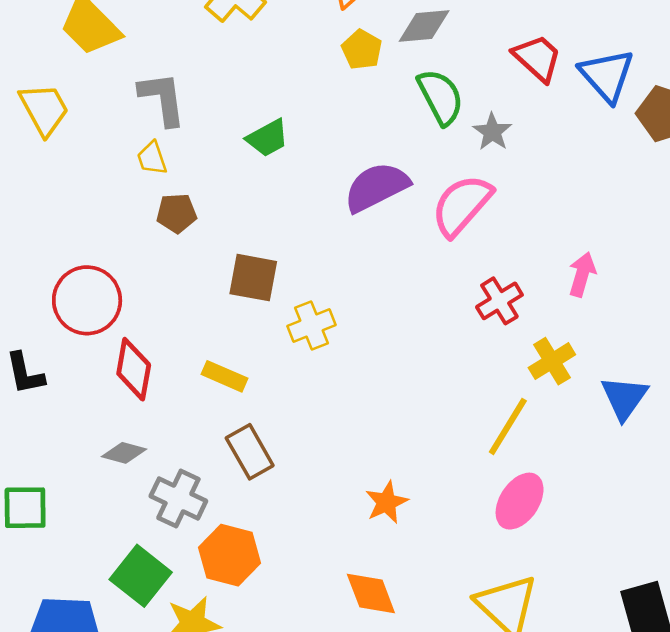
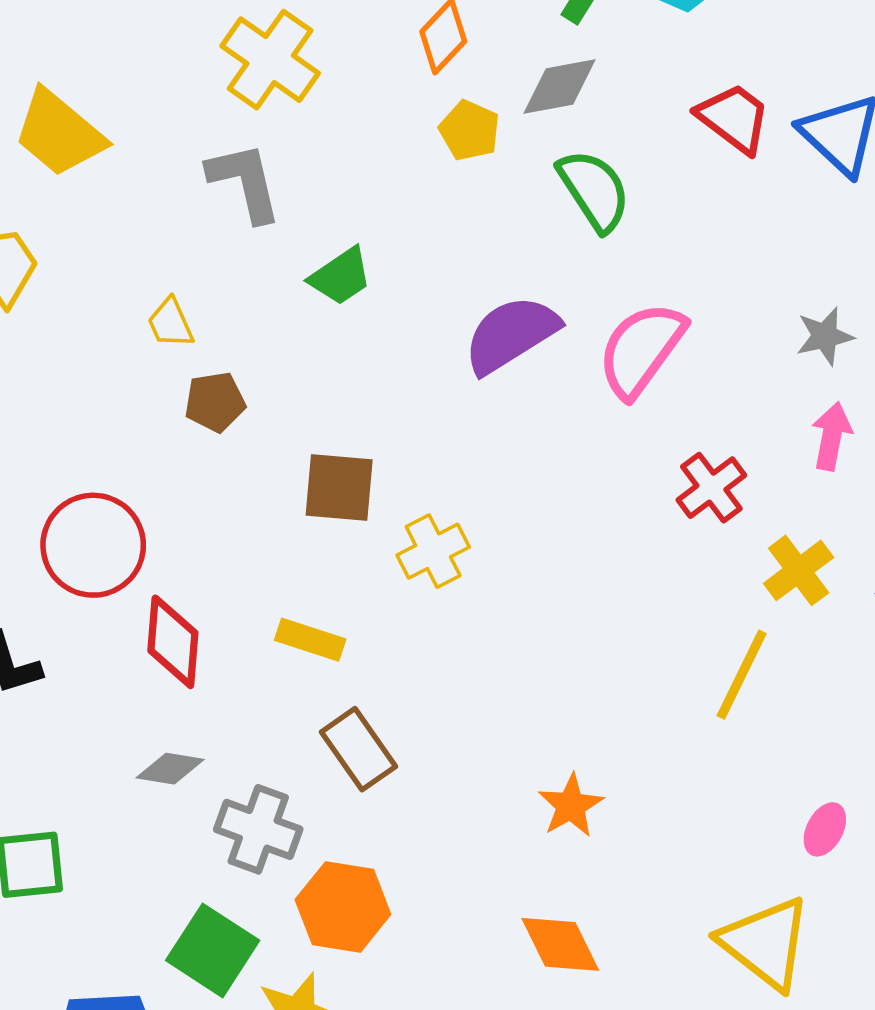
gray L-shape: (162, 99) -> (245, 182), moved
gray star: (492, 132) -> (825, 336), moved, turned 30
pink ellipse: (520, 501) -> (825, 829), moved, size x0.6

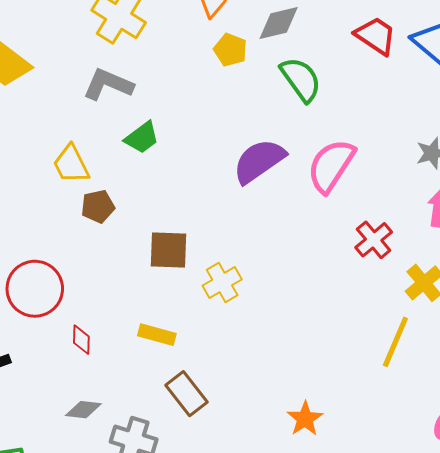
gray L-shape: (245, 182) -> (108, 84), turned -51
green trapezoid: (341, 276) -> (142, 138), moved
yellow trapezoid: (170, 323) -> (71, 164), size x1.4
red diamond: (173, 642) -> (81, 340), size x0.6

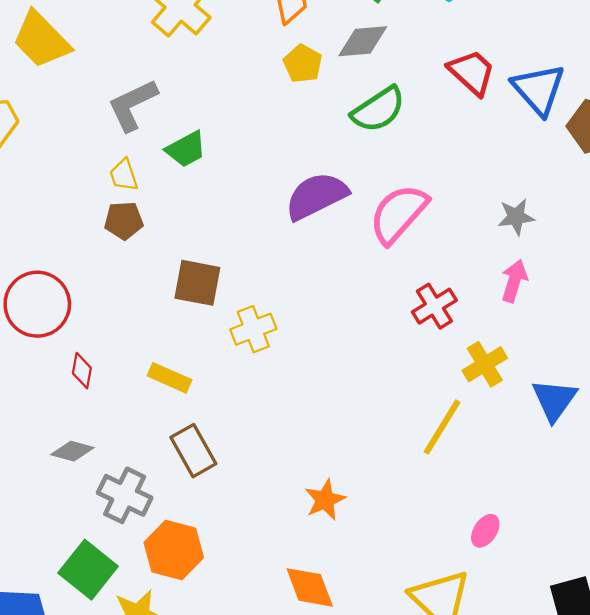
green semicircle: (301, 79) -> (378, 110), turned 84
gray L-shape: (108, 84) -> (133, 105), moved, turned -57
yellow trapezoid: (71, 164) -> (124, 175), moved, size x0.7

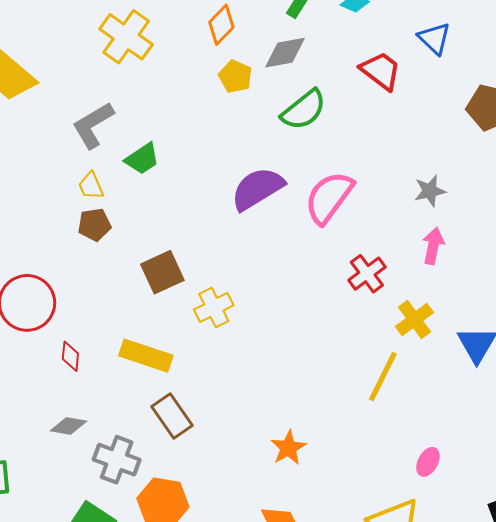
blue triangle: (539, 89) -> (434, 38), moved, size x0.7
brown square: (197, 283) -> (162, 272), turned -30
yellow rectangle: (169, 378) -> (146, 356), size x1.4

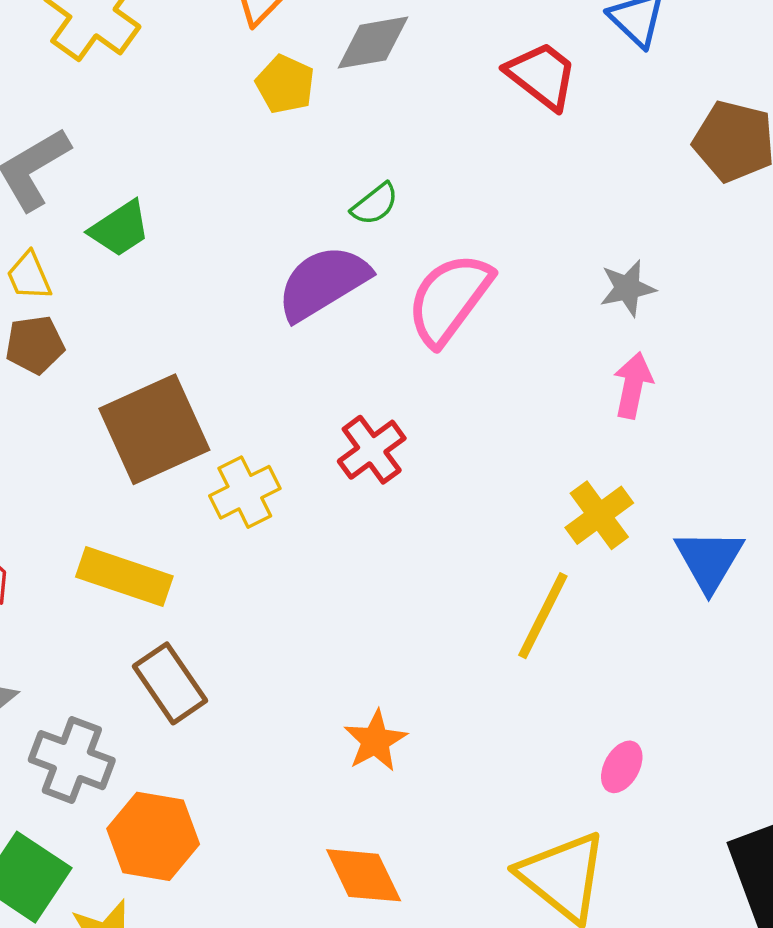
green semicircle: (304, 110) -> (375, 204), moved, size x0.6
brown square: (162, 272) -> (154, 429), size x1.4
red cross: (367, 274) -> (372, 450), moved

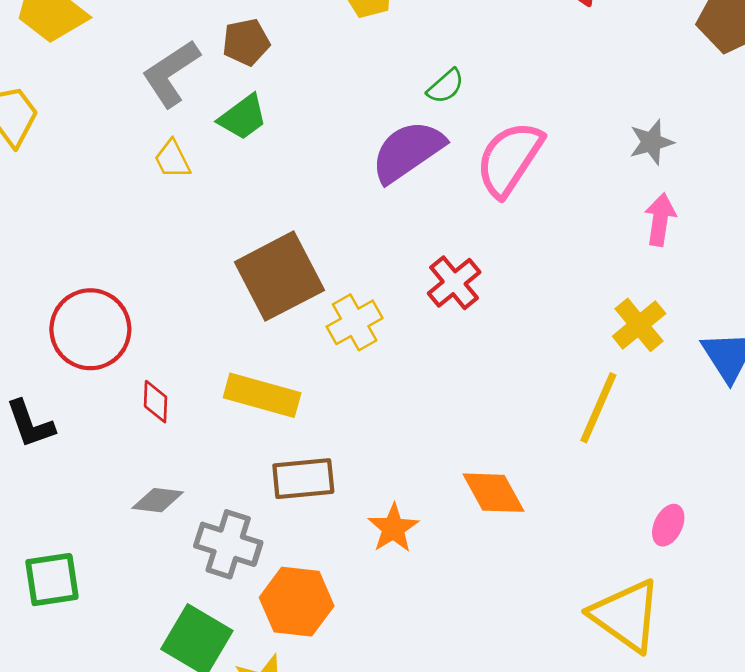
brown pentagon: (35, 345) -> (246, 42), moved
brown rectangle: (170, 683) -> (303, 479), turned -58
orange star: (375, 741) -> (393, 528), moved
orange diamond: (364, 875) -> (494, 493), moved

